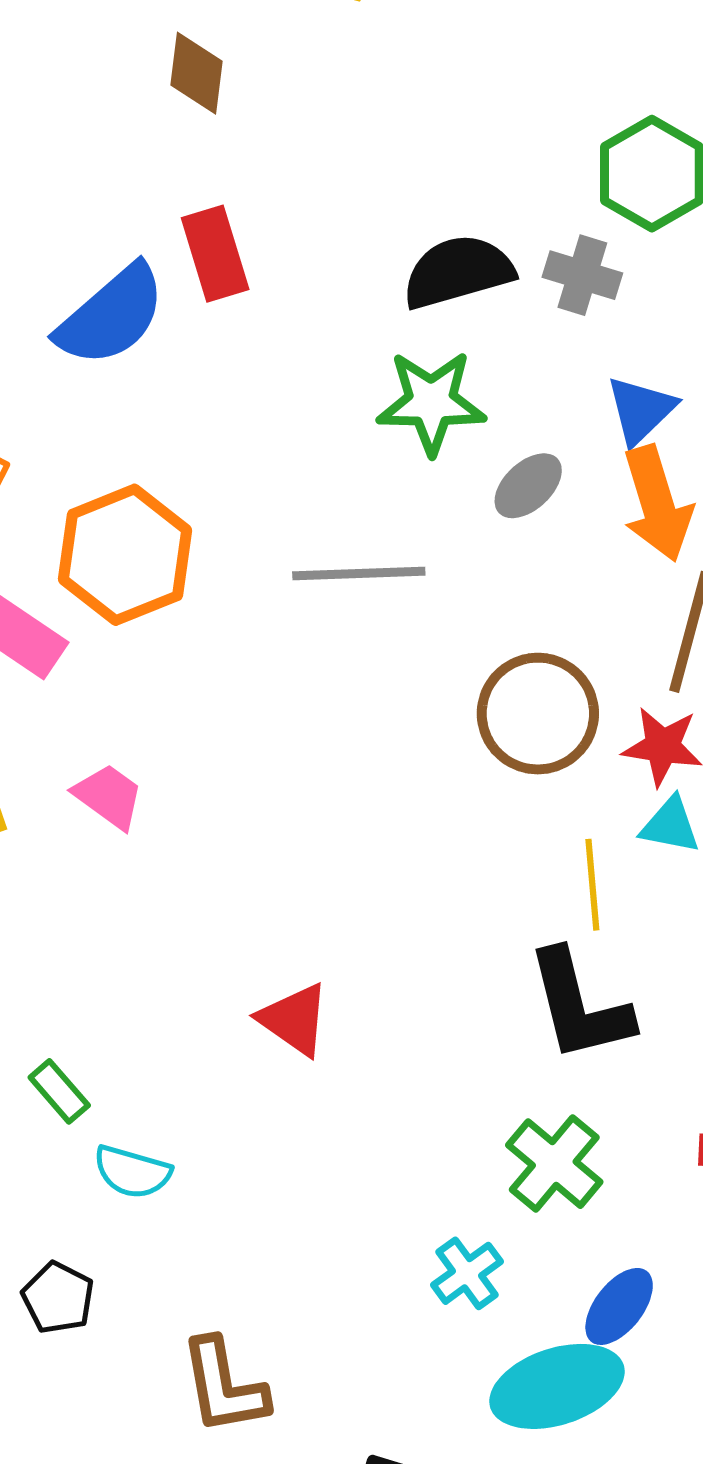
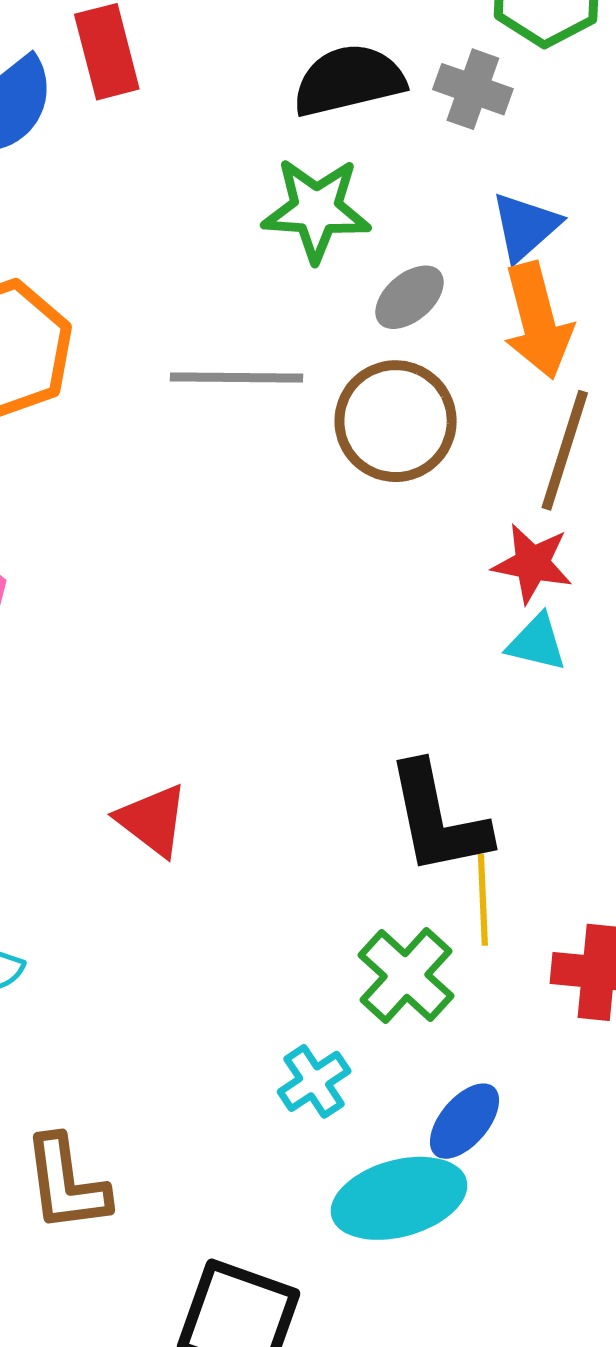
brown circle: (538, 714) -> (396, 421), moved
yellow line: (592, 885) -> (483, 900), moved

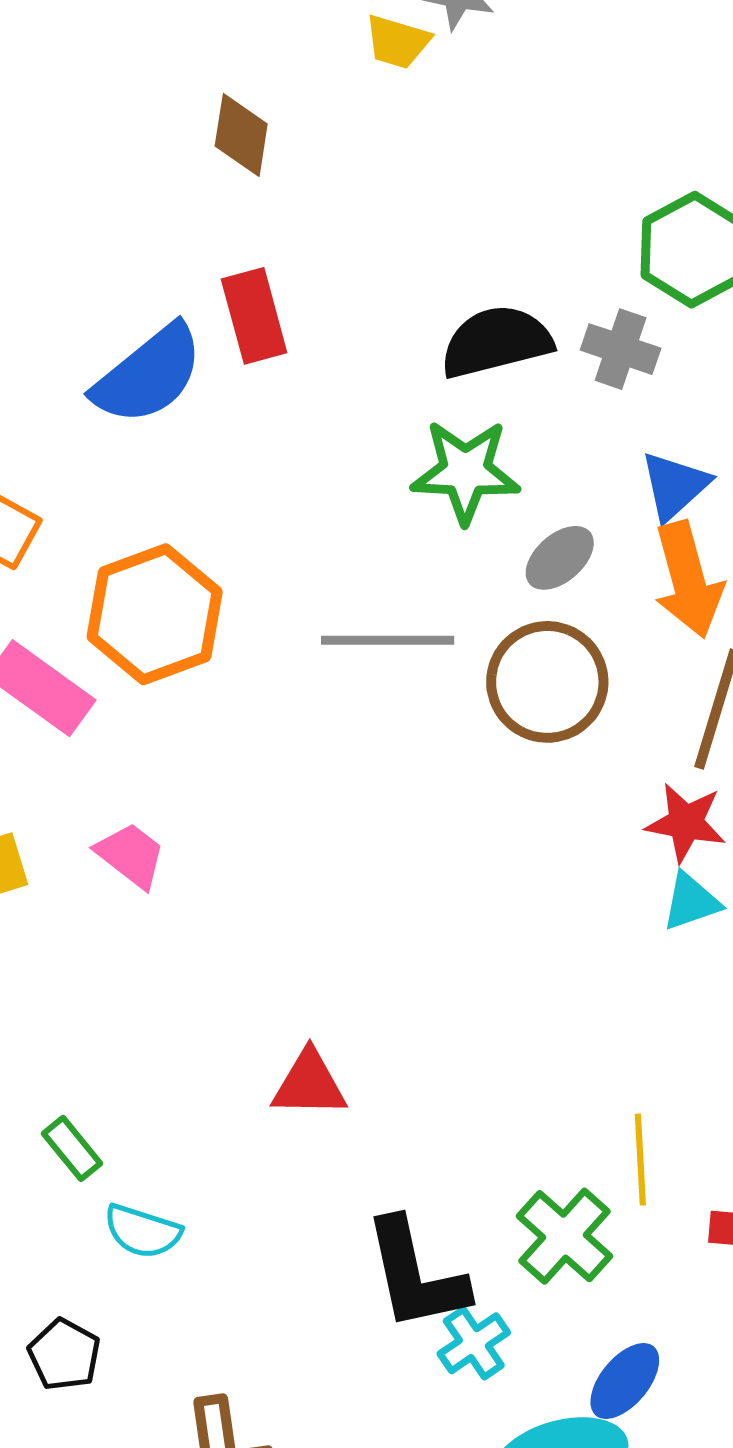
cyan triangle: (537, 643) -> (691, 902), turned -32
black L-shape: (438, 819) -> (415, 1275), moved
red triangle: (153, 820) -> (309, 1084), turned -36

